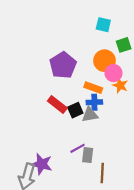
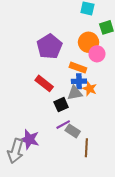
orange star: (120, 85) -> (90, 89), moved
black square: (75, 110) -> (61, 105), moved
gray rectangle: (88, 155) -> (73, 131), turned -64

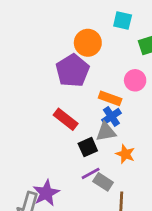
orange circle: (89, 42) -> (88, 43), moved
blue cross: (79, 81) -> (111, 116), turned -32
orange star: (90, 89) -> (125, 154), moved
purple star: (29, 139) -> (46, 193), turned 30

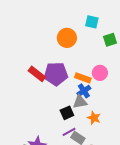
purple pentagon: (73, 71) -> (56, 74), moved, turned 30
pink circle: (135, 80) -> (100, 73), moved
red rectangle: (66, 119) -> (37, 74), moved

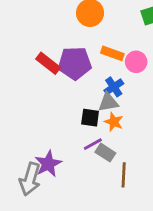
orange rectangle: (83, 78) -> (112, 53), moved
black square: (67, 113) -> (90, 118), turned 32
orange star: (94, 118) -> (114, 122), moved

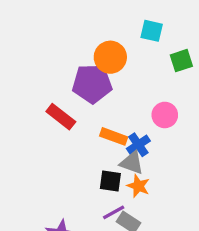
orange rectangle: (112, 53) -> (114, 136), moved
purple pentagon: (75, 63) -> (92, 84), moved
gray triangle: (108, 102) -> (132, 163), turned 30

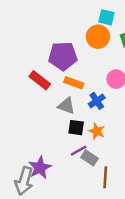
orange circle: (110, 57) -> (98, 37), moved
orange rectangle: (114, 136) -> (74, 83), moved
gray triangle: (132, 163) -> (66, 106), moved

